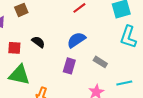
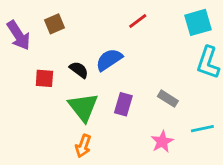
blue semicircle: (76, 40) -> (109, 60), moved
green triangle: (19, 75) -> (83, 107), moved, turned 40

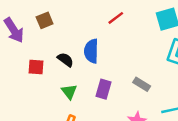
blue semicircle: (109, 60) -> (91, 51), turned -55
green triangle: (83, 107) -> (69, 92), size x0.6

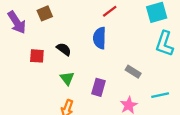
blue semicircle: (91, 51) -> (100, 38), moved
purple rectangle: (104, 89) -> (98, 87), moved

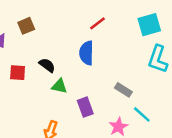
green triangle: (67, 78) -> (59, 86), moved, turned -40
purple rectangle: (98, 87) -> (85, 107), turned -36
cyan line: (160, 95) -> (142, 114), moved, turned 54

